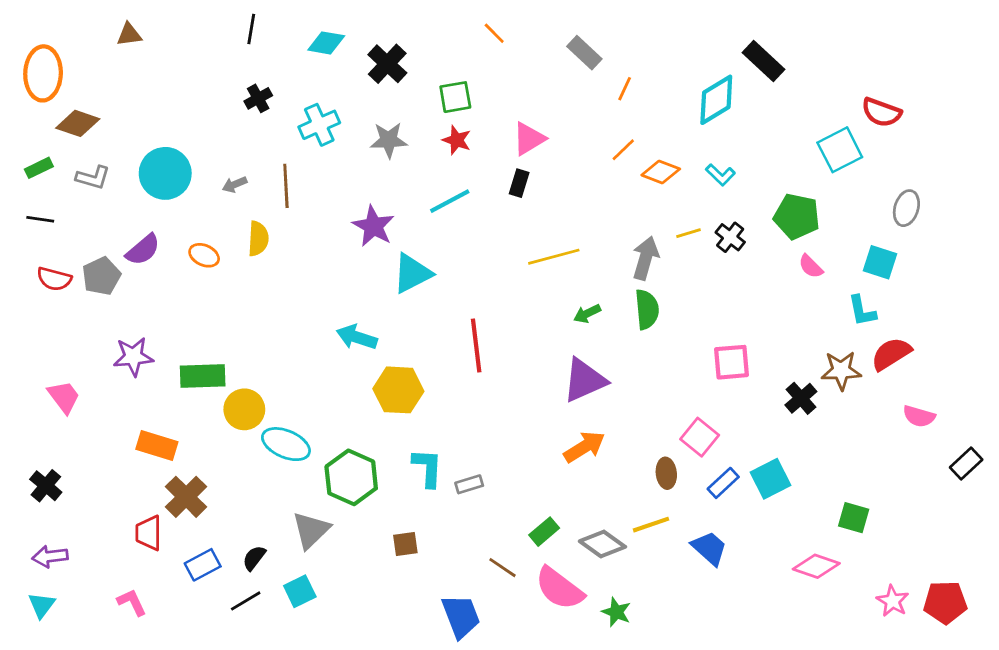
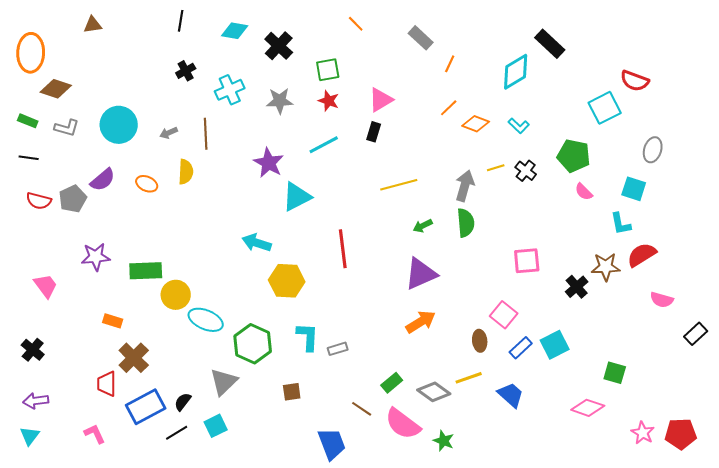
green rectangle: (39, 168) -> (28, 121), turned 48
orange rectangle: (157, 445) -> (113, 321), size x0.7
blue rectangle: (203, 565) -> (146, 407), size x1.5

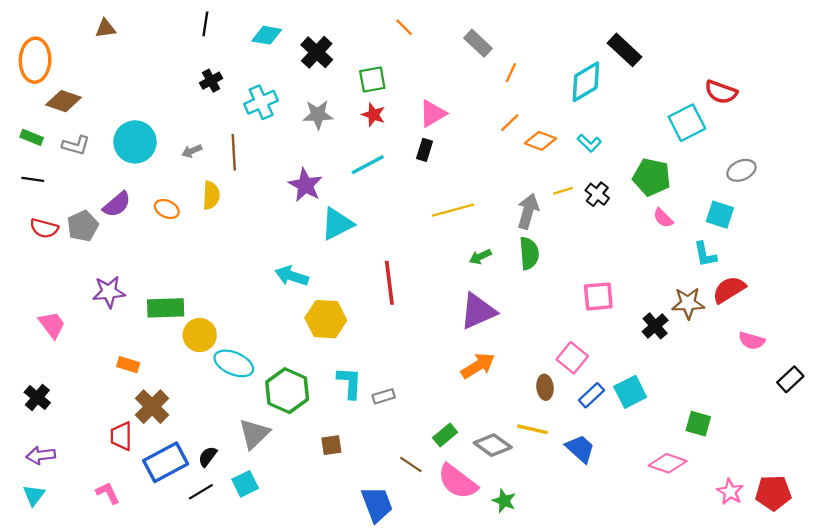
gray ellipse: (653, 150) -> (741, 170), turned 50
yellow line: (469, 378) -> (532, 429), turned 32

